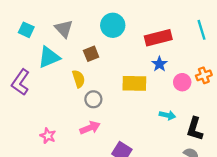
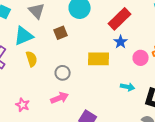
red rectangle: (158, 38) -> (120, 19), turned -30
yellow semicircle: (79, 79) -> (32, 59), moved

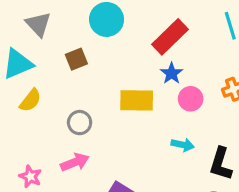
pink circle: (141, 58) -> (191, 99), moved
yellow semicircle: (32, 59) -> (30, 100), turned 56
pink star: (23, 105) -> (30, 176), moved

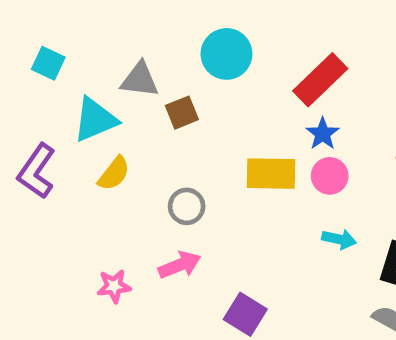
gray triangle: (38, 24) -> (140, 80), moved, turned -40
pink circle: (191, 99) -> (330, 176), moved
pink star: (30, 176) -> (114, 286), turned -30

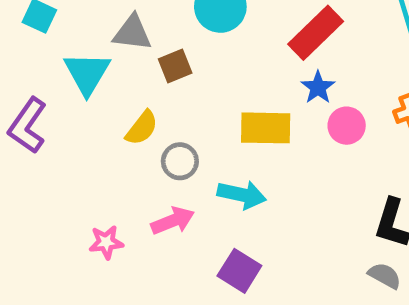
cyan triangle: (95, 120) -> (87, 73), turned -36
yellow semicircle: (114, 174) -> (142, 128), moved
pink circle: (330, 176) -> (347, 126), moved
cyan arrow: (339, 239) -> (242, 195), moved, size x1.4

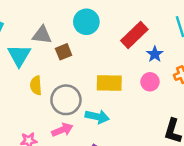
blue star: (318, 87) -> (155, 54), moved
yellow semicircle: (142, 128) -> (36, 85), moved, turned 138
gray circle: (180, 161) -> (66, 100), size x1.6

